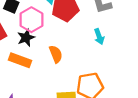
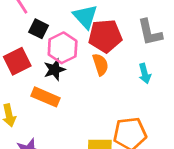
orange semicircle: (56, 54) -> (100, 64), moved

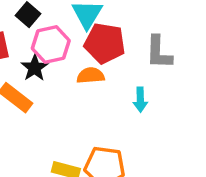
orange semicircle: (100, 64) -> (91, 76), turned -90
black star: (55, 70) -> (35, 68), turned -30

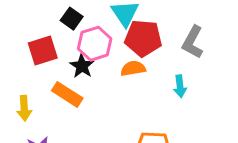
gray L-shape: (159, 52) -> (193, 42), turned 32

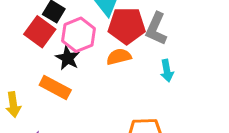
gray L-shape: (193, 42) -> (156, 29), moved
red square: (43, 50) -> (40, 32), moved, turned -32

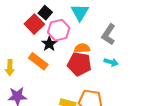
red pentagon: (127, 26) -> (79, 64), moved
cyan arrow: (167, 71) -> (111, 62), turned -72

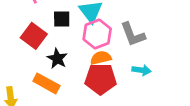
black square: (45, 13) -> (62, 19), moved, turned -32
pink hexagon: (59, 30) -> (97, 34), moved
gray L-shape: (109, 34) -> (133, 34), turned -45

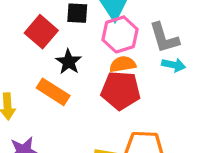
cyan arrow: (142, 70) -> (174, 65), moved

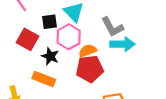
pink hexagon: (120, 34) -> (69, 37), moved
cyan arrow: (174, 65) -> (122, 44), size x1.5

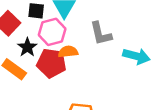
cyan arrow: (122, 44) -> (136, 56), moved
red pentagon: (90, 69) -> (51, 63), moved

